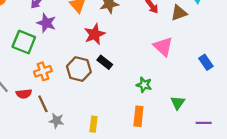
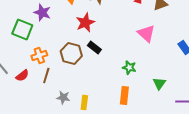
red semicircle: (24, 94) -> (22, 76), turned -32
brown line: (43, 104) -> (46, 76), moved, turned 42
gray star: (56, 121) -> (63, 98), moved

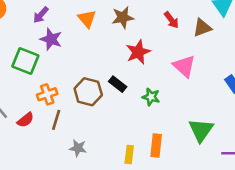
red star: (85, 22) -> (138, 52), moved
green star: (129, 68) -> (151, 97), moved
green triangle: (159, 84) -> (201, 130), size x1.5
yellow rectangle: (84, 102) -> (129, 154), moved

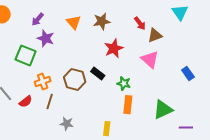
brown triangle: (202, 28) -> (155, 35), moved
green triangle: (201, 130) -> (163, 110), turned 30
orange rectangle: (156, 146) -> (128, 105), moved

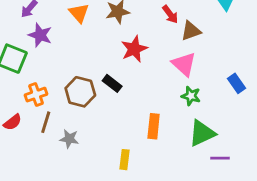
green star: (124, 83) -> (191, 96), moved
gray star: (67, 124) -> (69, 139), moved
purple line: (186, 128) -> (220, 158), moved

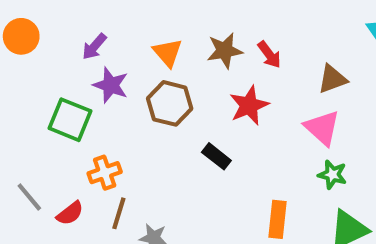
red arrow: (170, 14) -> (269, 55), moved
brown hexagon: (80, 92) -> (170, 103), moved

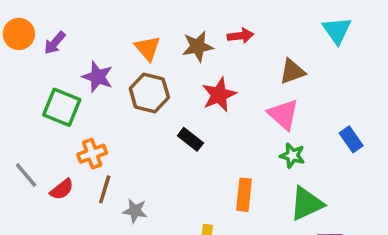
purple arrow: (94, 46) -> (55, 43), moved
red arrow: (269, 55) -> (240, 36), moved, turned -60

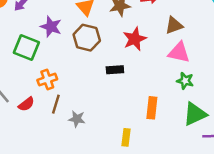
brown triangle: (292, 71) -> (174, 25), moved
pink triangle: (283, 114) -> (179, 52), turned -30
black rectangle: (190, 139) -> (115, 70), turned -42

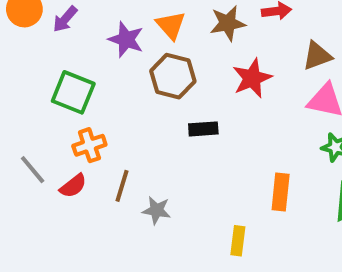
purple star: (51, 27) -> (126, 40), moved
black rectangle: (115, 70) -> (203, 129), moved
orange cross: (47, 80) -> (89, 145), moved

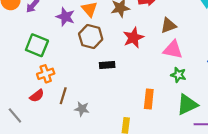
gray line: (33, 170) -> (15, 115), moved

